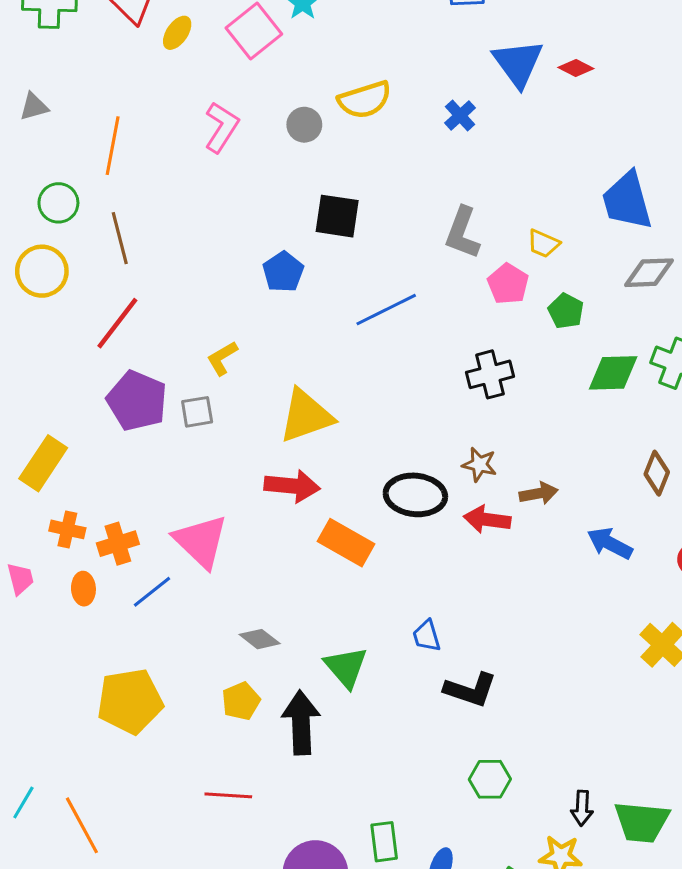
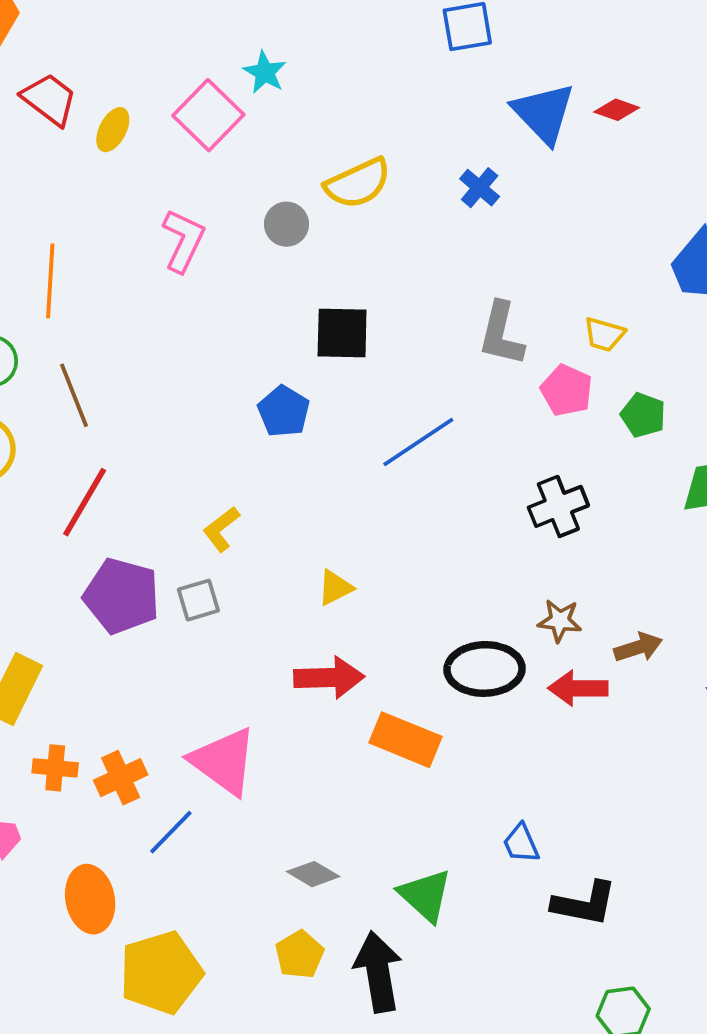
yellow triangle: (306, 416) -> (335, 588), size x0.5
orange ellipse: (83, 589) -> (90, 899), moved, size x1.6

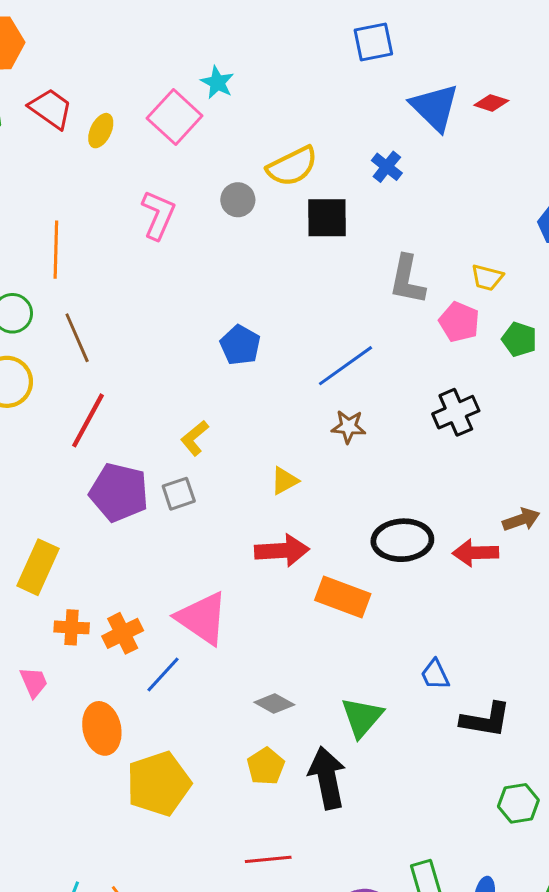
black square: (342, 333) -> (327, 218), moved
brown star: (560, 621) -> (349, 427), moved
green triangle: (425, 895) -> (362, 717), turned 30

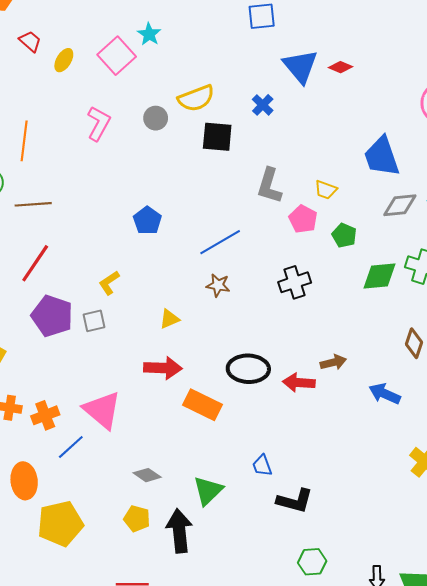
red trapezoid: (51, 109) -> (30, 41), size x0.7
brown line: (77, 338) -> (33, 204), turned -76
yellow pentagon: (266, 766) -> (137, 519), turned -30

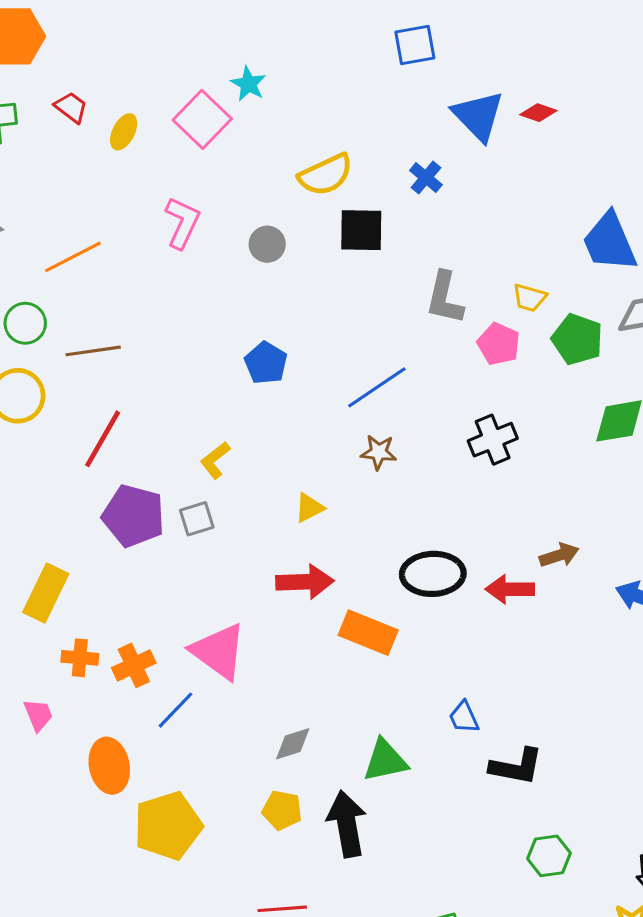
gray circle: (156, 118) -> (267, 244), moved
orange line: (24, 141) -> (73, 257), turned 60
green pentagon: (344, 235) -> (577, 339), moved, size x1.4
gray diamond: (147, 475) -> (293, 744), turned -48
green triangle: (208, 491) -> (385, 761), turned 36

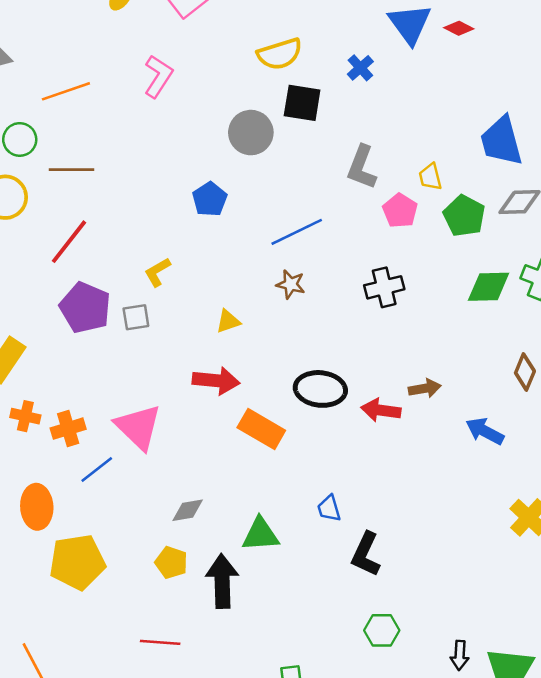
gray circle: (267, 244) -> (251, 133), moved, size x1.5
yellow trapezoid: (529, 298) -> (430, 177), turned 52
black L-shape: (516, 767) -> (366, 554), turned 96

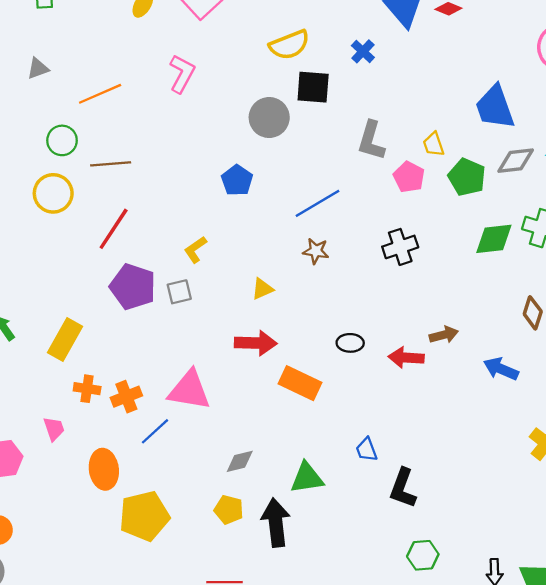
black ellipse: (320, 389) -> (350, 343), size x0.6
pink triangle: (138, 427) -> (189, 390), turned -30

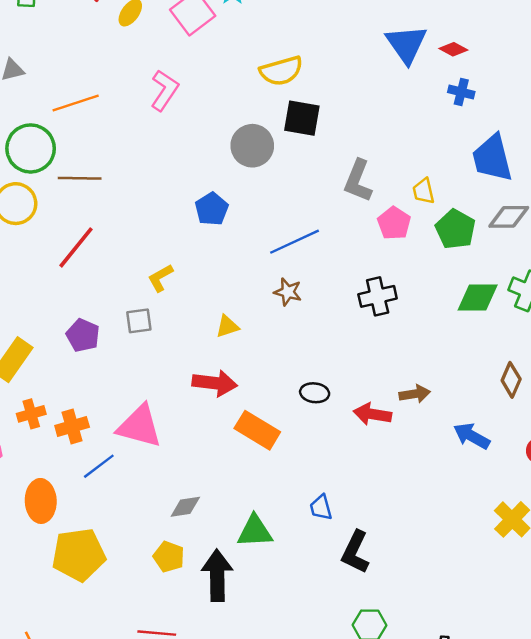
blue cross: (363, 51) -> (461, 92), moved, turned -35
green circle: (62, 140) -> (31, 148), size x1.5
purple pentagon: (133, 287) -> (83, 335), moved, size x0.7
orange cross: (87, 389) -> (31, 414), turned -30

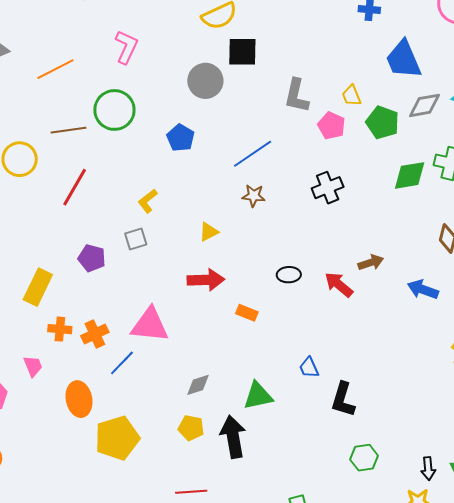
green circle: (31, 148) -> (114, 110), moved
orange cross: (31, 414) -> (60, 329), turned 30
red arrow: (372, 414) -> (339, 285), turned 40
orange rectangle: (257, 430) -> (247, 313), size x0.6

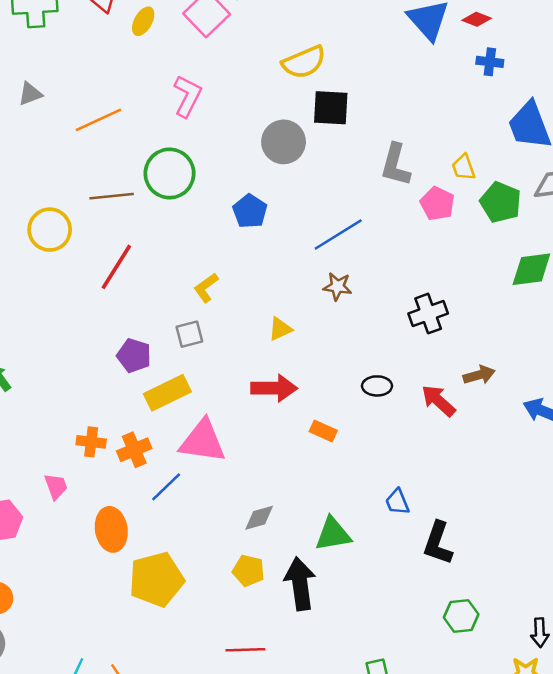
black cross: (328, 188) -> (428, 314), moved
yellow rectangle: (38, 287) -> (167, 393), moved, turned 36

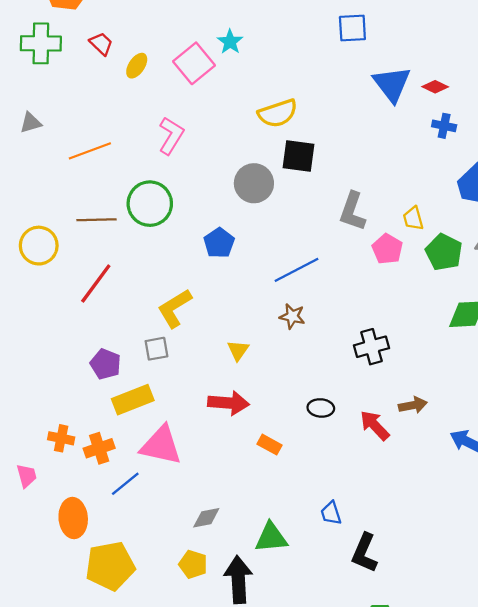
yellow L-shape: (206, 288) -> (175, 308), size x1.5
yellow triangle: (280, 329) -> (238, 350), turned -35

